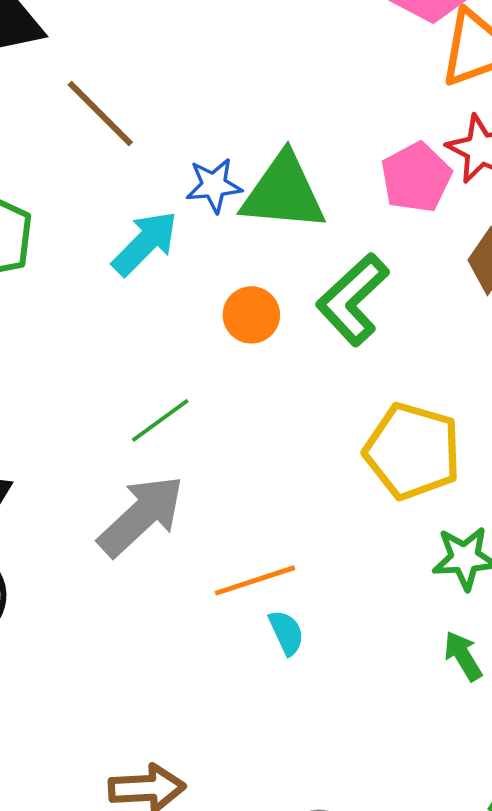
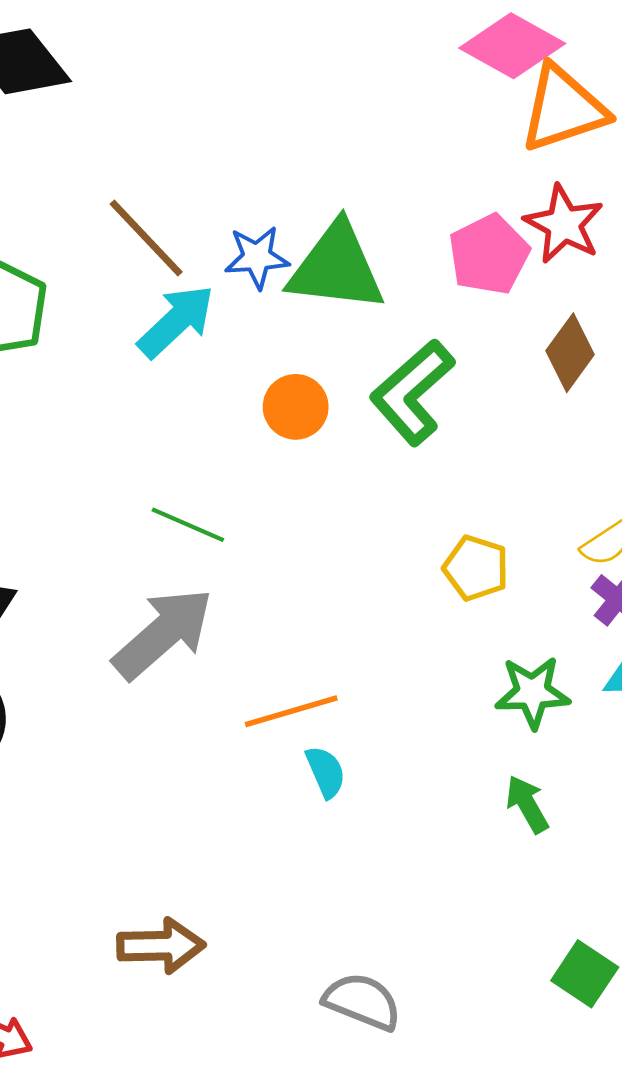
brown line: (100, 113) -> (146, 238), moved
green line: (160, 420) -> (188, 525), turned 58
yellow pentagon: (413, 451) -> (476, 568), size x0.6

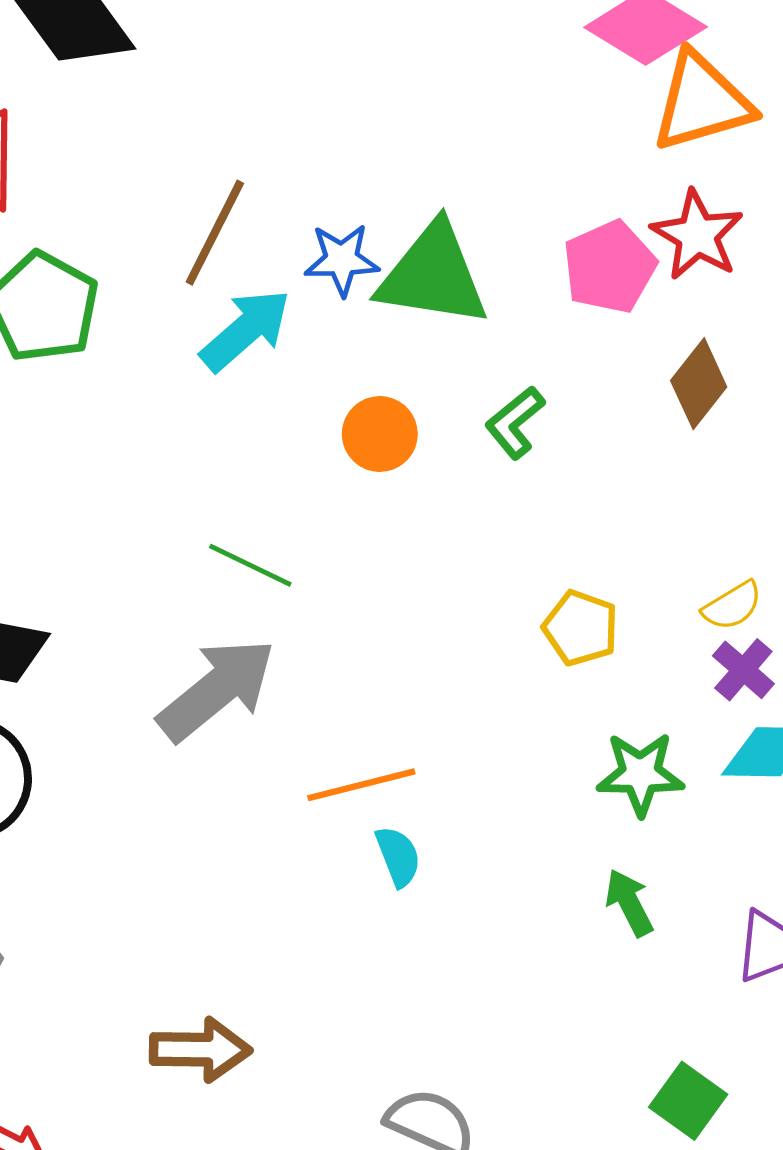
brown line: (146, 238) -> (215, 233), turned 68
green L-shape: (412, 392) -> (515, 422), size x0.6

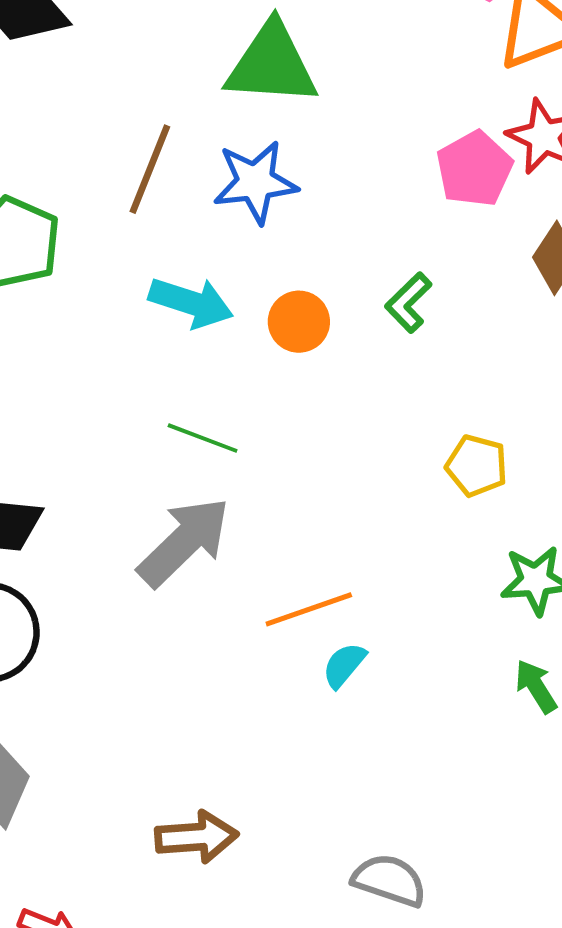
blue star: (342, 260) -> (255, 182), size x1.4
green triangle: (433, 275) -> (272, 64), moved
cyan arrow: (246, 330) -> (191, 302), moved, turned 64
cyan semicircle: (398, 856) -> (344, 665), turned -114

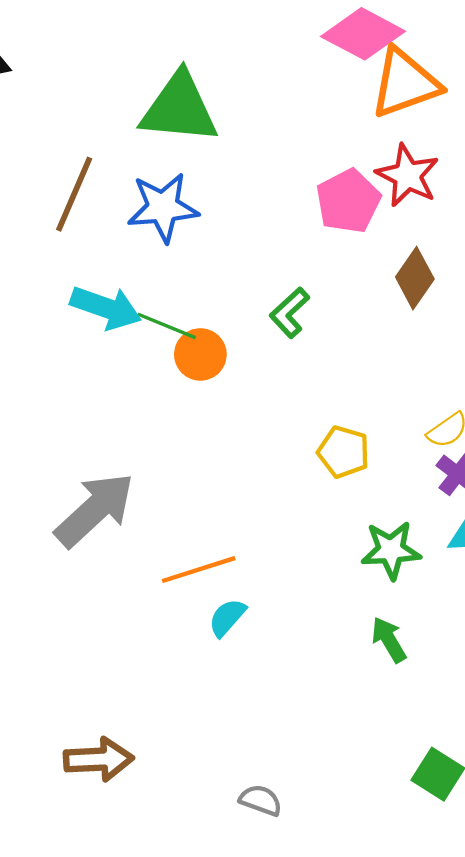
orange circle: (299, 322) -> (200, 354), moved
green line: (203, 438) -> (167, 326), moved
gray semicircle: (389, 880) -> (261, 800), size x0.7

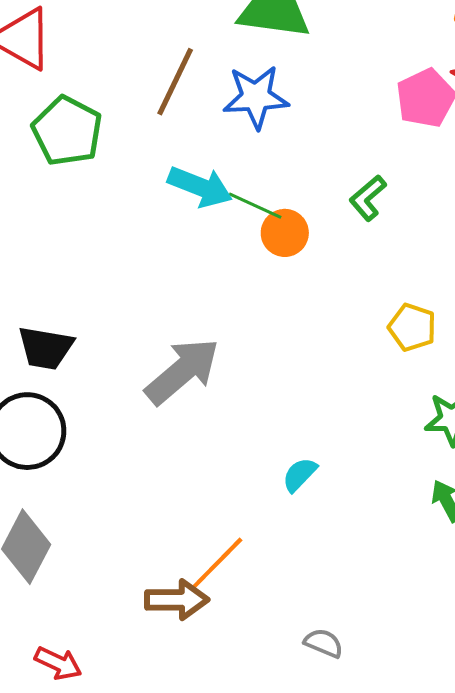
orange line: (199, 570) -> (217, 564), moved, turned -30

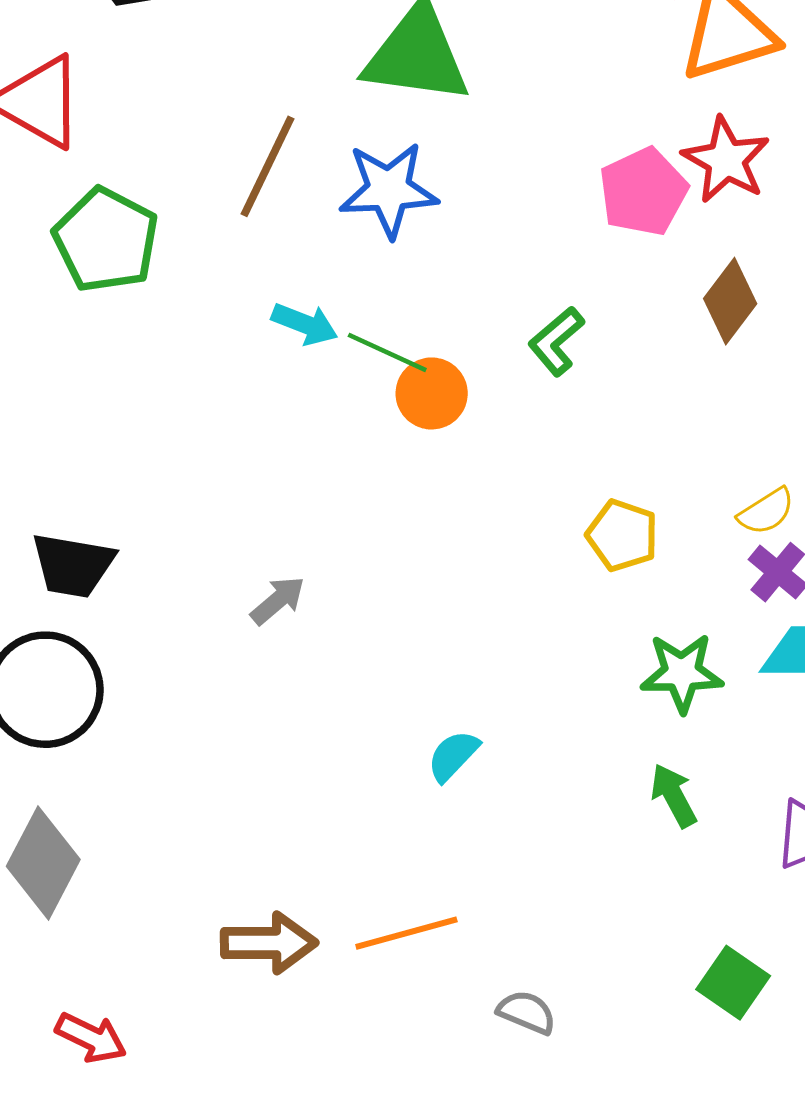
cyan arrow: (200, 187) -> (305, 324), size x0.7
gray arrow: (182, 371) -> (278, 600), size x0.5
orange line: (217, 564) -> (406, 933), moved, turned 30
gray semicircle: (324, 643) -> (527, 1012), moved

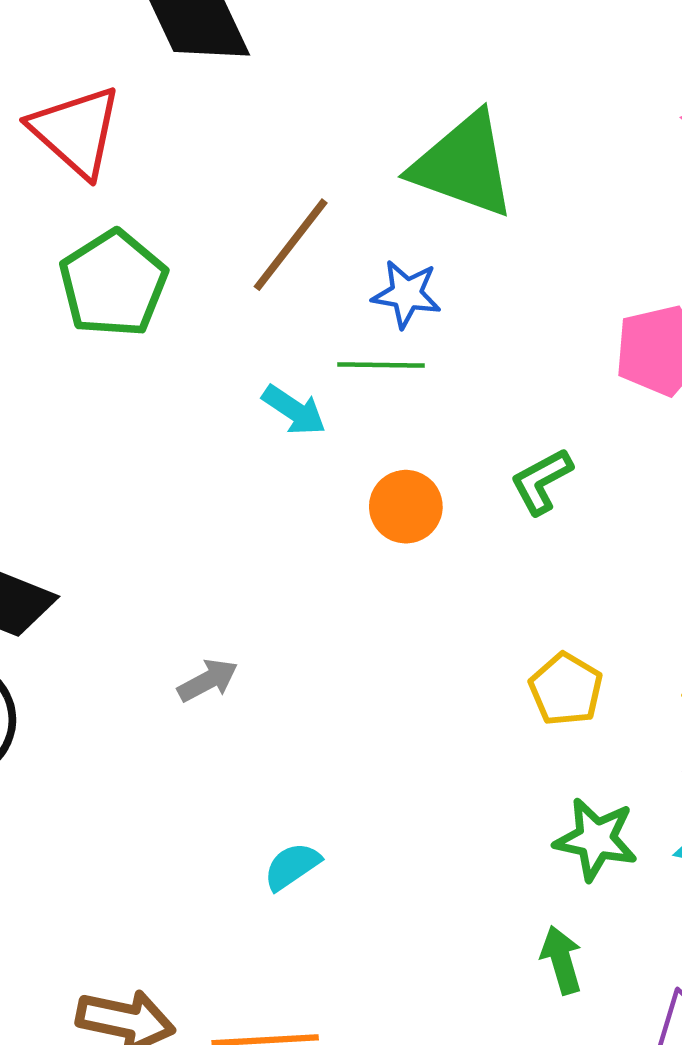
blue star: (389, 190) -> (406, 294), size x0.7
green line: (387, 352) -> (381, 365), moved, turned -36
cyan semicircle: (453, 756) -> (292, 866), moved

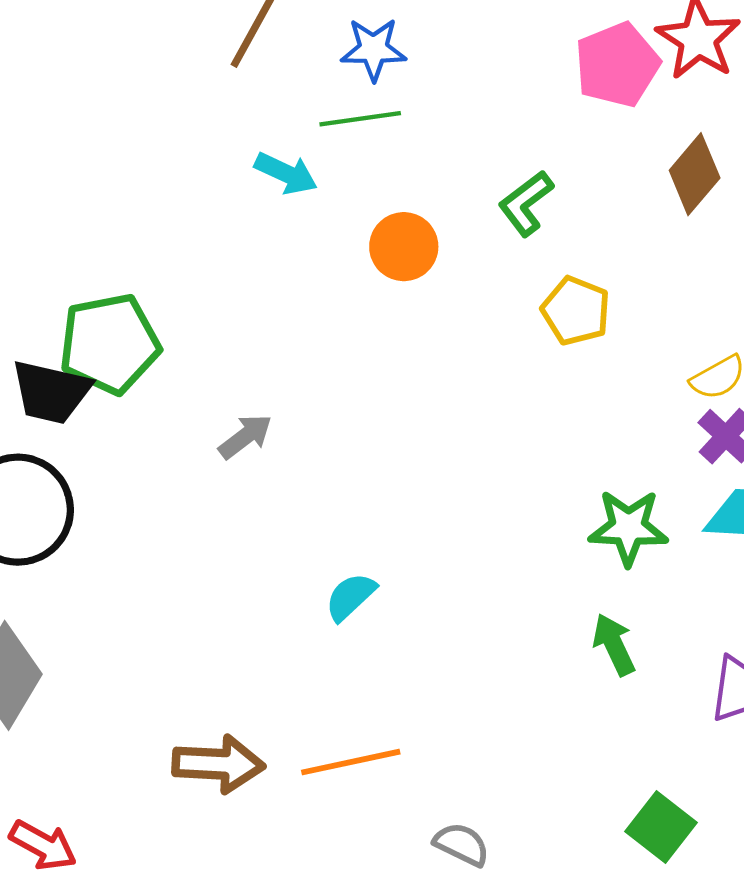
green pentagon: (113, 284) -> (110, 344), moved, turned 30
yellow pentagon: (566, 689) -> (576, 311), moved

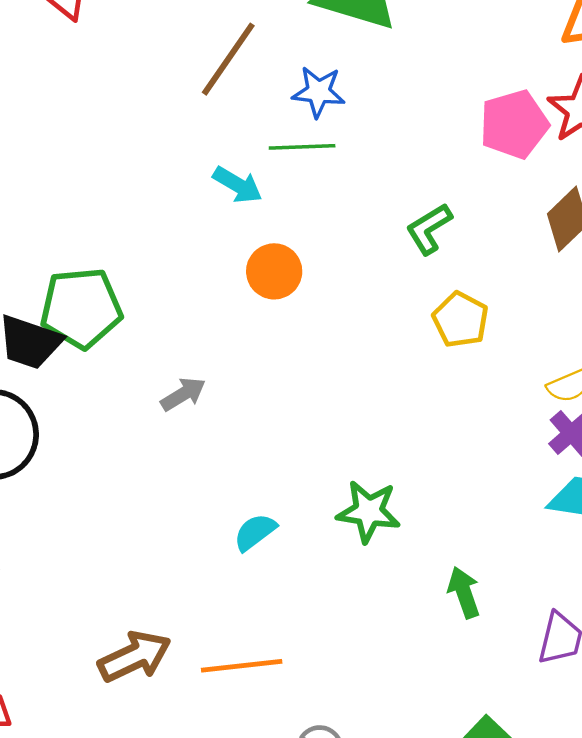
orange circle: (404, 247) -> (274, 271), moved
green star: (628, 528) -> (369, 511), moved
brown arrow: (218, 764) -> (135, 656), turned -34

